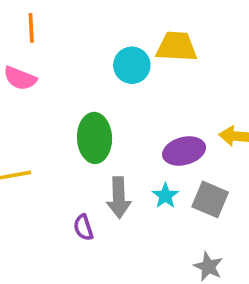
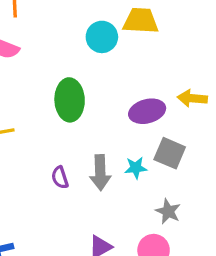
cyan star: (165, 196) -> (136, 168), moved, turned 30
gray arrow: (119, 198) -> (100, 173), moved

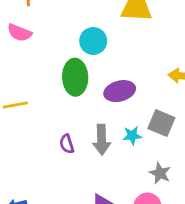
cyan circle: (102, 37) -> (93, 41), moved
purple ellipse: (147, 111) -> (120, 91), moved

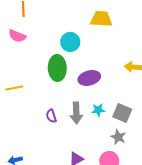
gray square: (161, 123) -> (122, 113), moved

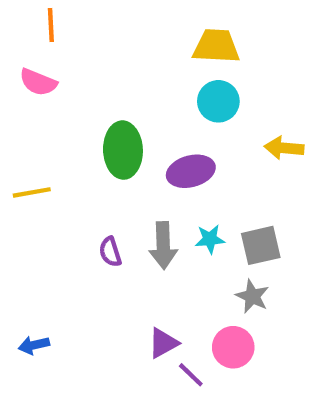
cyan circle: (70, 42) -> (218, 101), moved
gray square: (122, 113) -> (261, 245), turned -36

